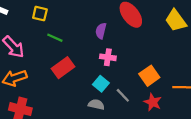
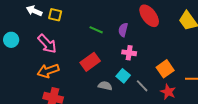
yellow square: (40, 14) -> (55, 15), moved
green line: (55, 38) -> (96, 30), moved
gray semicircle: (96, 104) -> (105, 86), moved

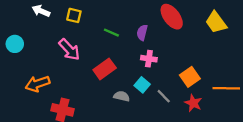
yellow square: (55, 15) -> (74, 15), moved
pink arrow: (47, 44) -> (69, 50), moved
orange arrow: (48, 71) -> (38, 84), moved

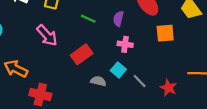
orange square: (190, 77) -> (165, 33), moved, turned 30
orange arrow: (38, 84) -> (16, 69), turned 45

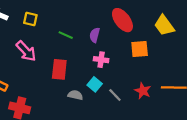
red rectangle: (82, 54) -> (59, 69), turned -48
red star: (169, 88) -> (143, 91), moved

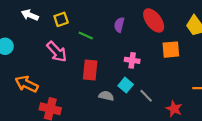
yellow square: (30, 19) -> (61, 19), turned -32
green line: (66, 35) -> (86, 36), moved
purple semicircle: (95, 35) -> (119, 25), moved
red star: (143, 91) -> (174, 109), moved

